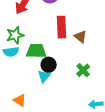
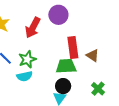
green trapezoid: (36, 51) -> (66, 66), moved

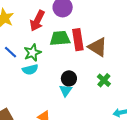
brown triangle: (93, 55) -> (98, 47), size x1.5
green trapezoid: (66, 66) -> (60, 38), moved

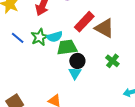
green trapezoid: (60, 38) -> (67, 47), moved
red rectangle: (78, 40) -> (84, 22), turned 55
cyan semicircle: (30, 70) -> (55, 37), moved

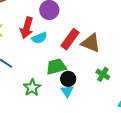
green star: (40, 37) -> (32, 88), moved
cyan semicircle: (55, 37) -> (39, 38), moved

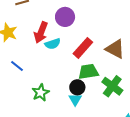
brown triangle: (91, 43) -> (115, 49), moved
green trapezoid: (56, 67) -> (88, 72), moved
green cross: (103, 74) -> (112, 86), size x1.5

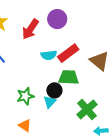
cyan semicircle: (53, 44) -> (49, 55), moved
green cross: (112, 86) -> (87, 109), moved
green star: (41, 93) -> (25, 96), moved

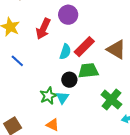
cyan semicircle: (49, 55) -> (65, 52), turned -56
black circle: (54, 90) -> (69, 80), moved
cyan triangle: (50, 102) -> (62, 98), moved

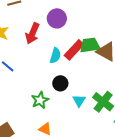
green trapezoid: (88, 71) -> (90, 45), moved
cyan triangle: (62, 98) -> (79, 101), moved

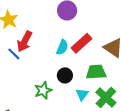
red arrow: (32, 33) -> (25, 41), moved
green trapezoid: (90, 45) -> (96, 72), moved

